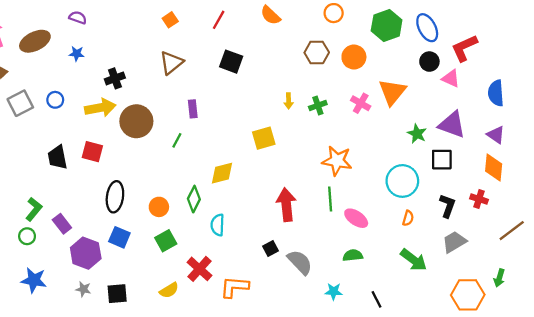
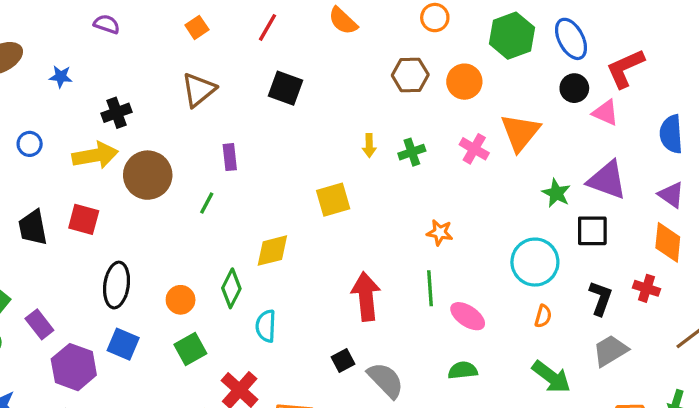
purple semicircle: (78, 18) -> (107, 24), moved
orange star: (337, 161) -> (440, 233), size x0.6

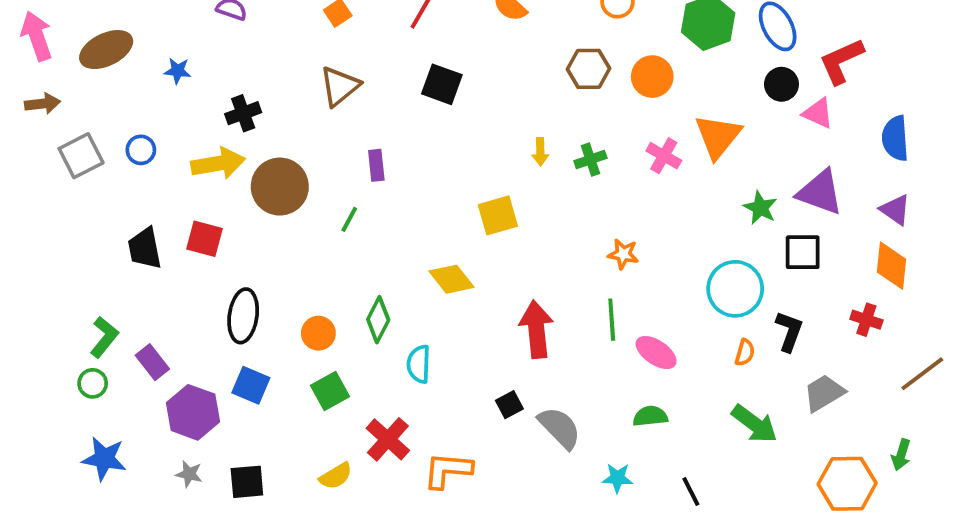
yellow diamond: (272, 251) -> (452, 279), moved, turned 66
black L-shape: (601, 298) -> (789, 331), moved

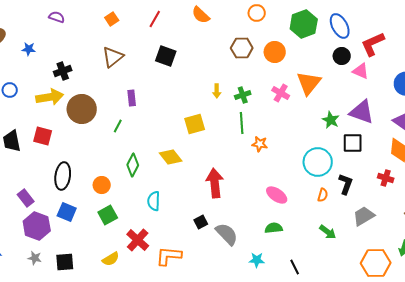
green diamond: (378, 320) -> (133, 165), moved
green line: (612, 320) -> (242, 123), moved
purple rectangle: (152, 362) -> (26, 198), moved
green arrow: (754, 424) -> (328, 232), size x0.7

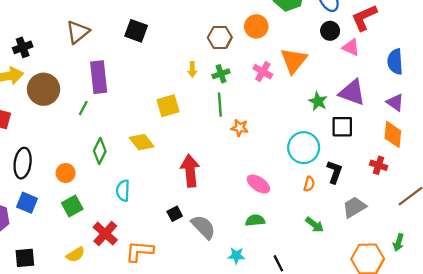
brown hexagon: (242, 48) -> (220, 37), moved
purple rectangle: (132, 98) -> (99, 77), size x1.8

